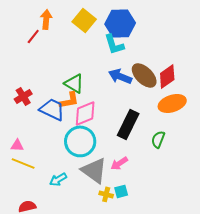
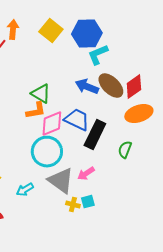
cyan L-shape: (114, 44) -> (98, 55), moved, turned 85
blue trapezoid: (52, 109) -> (77, 120), moved

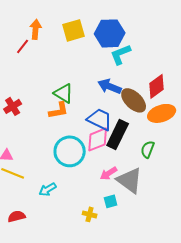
yellow square: (51, 31) -> (74, 30), turned 35
brown ellipse: (111, 86) -> (134, 100), moved
pink diamond: (52, 124) -> (98, 139), moved
gray triangle: (61, 181) -> (130, 180), moved
yellow cross: (73, 205) -> (90, 214), moved

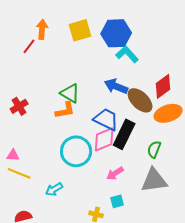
cyan L-shape: (121, 54) -> (127, 54), turned 70
gray triangle: (130, 180) -> (154, 180), moved, turned -44

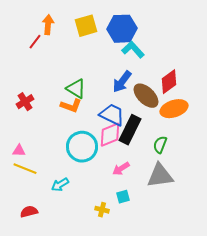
blue arrow: (116, 86) -> (122, 82), turned -75
orange L-shape: (65, 110) -> (71, 106), turned 30

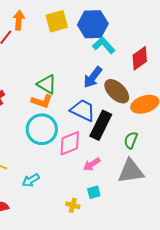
red diamond: (169, 82) -> (140, 58), moved
pink diamond: (110, 135) -> (70, 143), moved
cyan circle: (82, 147) -> (42, 129), moved

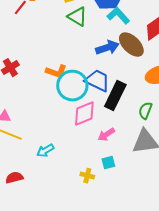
blue arrow: (93, 77) -> (107, 48), turned -145
green triangle: (47, 84) -> (77, 17), moved
brown ellipse: (117, 91) -> (131, 45), moved
cyan circle: (42, 129) -> (72, 86), moved

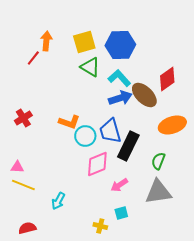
cyan L-shape: (118, 16) -> (119, 78), moved
blue trapezoid: (97, 81) -> (110, 131), turned -132
cyan circle: (72, 86) -> (85, 136), size x0.7
cyan arrow: (45, 151) -> (58, 201), turned -30

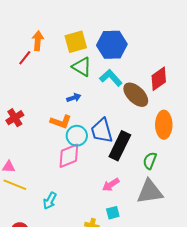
blue arrow: (120, 98) -> (74, 98), moved, size x0.6
orange ellipse: (172, 125) -> (164, 125), turned -72
pink diamond: (97, 164) -> (69, 156), moved

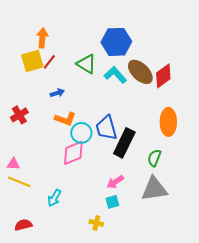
yellow square: (76, 42) -> (32, 61), moved
red line: (25, 58) -> (49, 62), moved
brown ellipse: (136, 95) -> (140, 72), moved
blue arrow: (74, 98) -> (57, 93), moved
cyan square: (113, 213) -> (112, 202), moved

